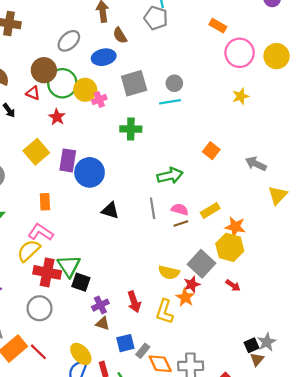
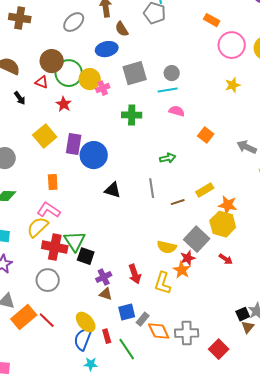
gray ellipse: (69, 41) -> (74, 22), moved
green arrow: (170, 176) -> (168, 158), size x0.7
pink semicircle: (180, 209) -> (177, 111), moved

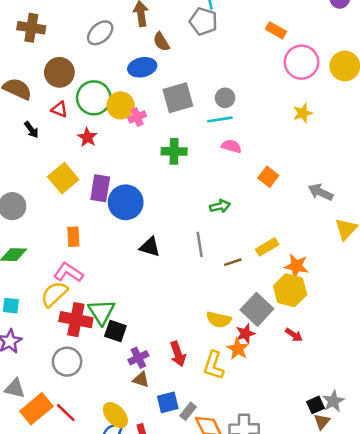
brown circle: (52, 61) -> (59, 72), moved

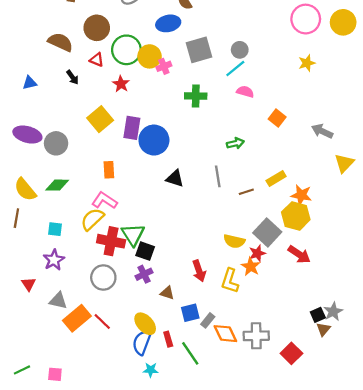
cyan line: (220, 119) -> (235, 69), turned -30
red arrow: (294, 335) -> (299, 254), size x1.5
purple cross: (138, 358) -> (144, 274), moved

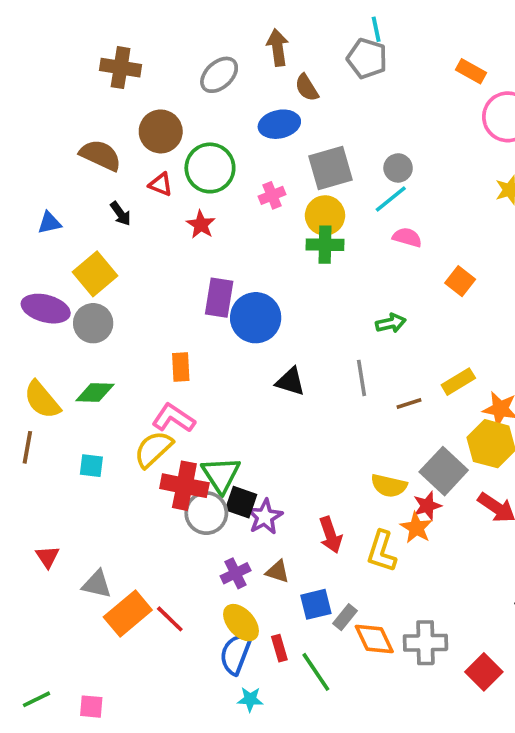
yellow circle: (150, 56) -> (325, 215), moved
yellow square: (100, 119) -> (95, 274), moved
purple star: (54, 260) -> (265, 517), moved
purple cross: (144, 274) -> (236, 573), moved
gray circle: (103, 278) -> (206, 513), moved

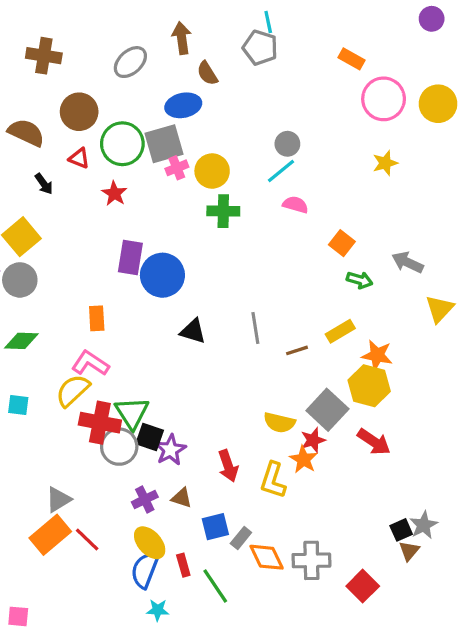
gray square: (330, 168) -> (164, 144), moved
yellow circle: (325, 215) -> (212, 171), moved
green arrow: (391, 323) -> (360, 280), moved, turned 30
gray triangle: (97, 584) -> (58, 499), moved, turned -44

